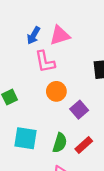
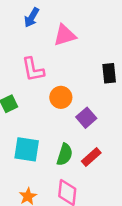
blue arrow: (34, 35) -> (32, 17), moved
pink L-shape: (45, 62) -> (33, 69), moved

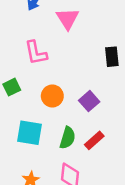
pink triangle: (65, 35) -> (68, 19), turned -45
orange circle: (61, 97) -> (52, 96), moved

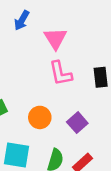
pink L-shape: (36, 53) -> (61, 73), moved

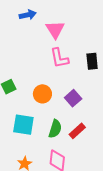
blue arrow: (22, 20) -> (28, 15), turned -133

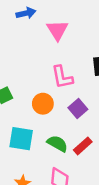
pink L-shape: (59, 58) -> (62, 77), moved
green semicircle: (55, 129) -> (57, 144), turned -78

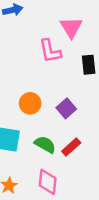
pink triangle: (57, 30) -> (71, 27), moved
pink L-shape: (62, 77) -> (50, 51), moved

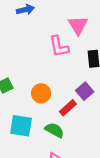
purple square: (66, 108) -> (85, 91), moved
red rectangle: (71, 147) -> (68, 108), moved

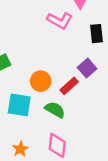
pink L-shape: (59, 46) -> (60, 20), turned -50
orange circle: (41, 93) -> (41, 81), moved

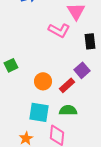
cyan square: (19, 105) -> (39, 112), moved
green semicircle: (55, 110) -> (68, 110), moved, turned -30

